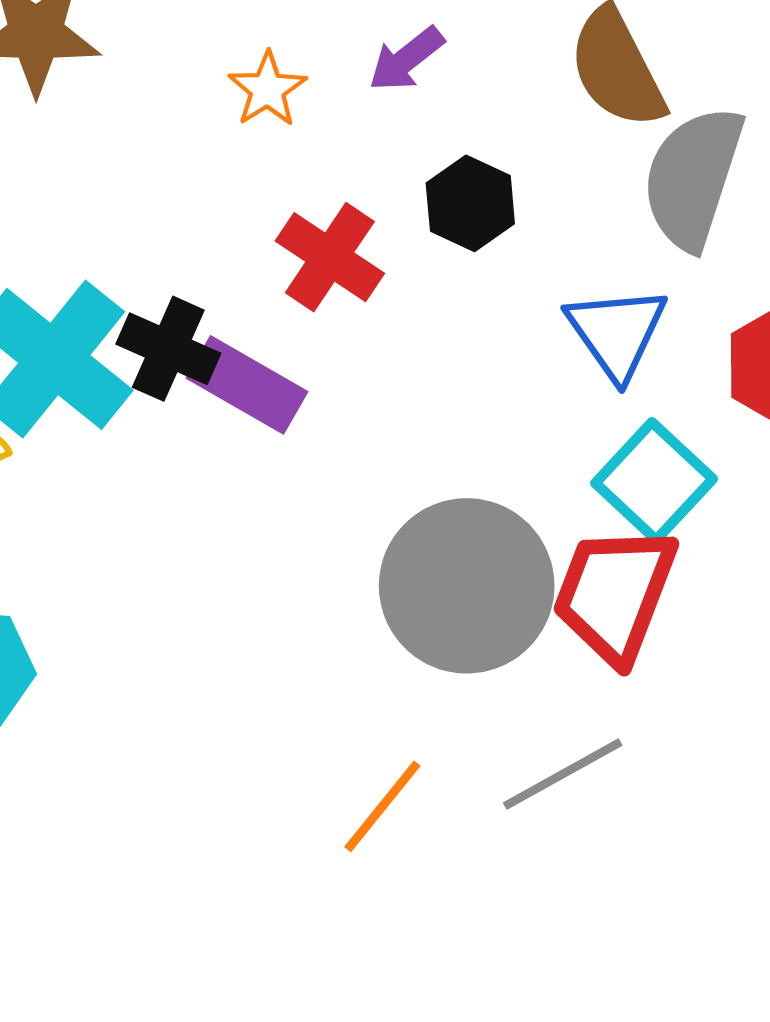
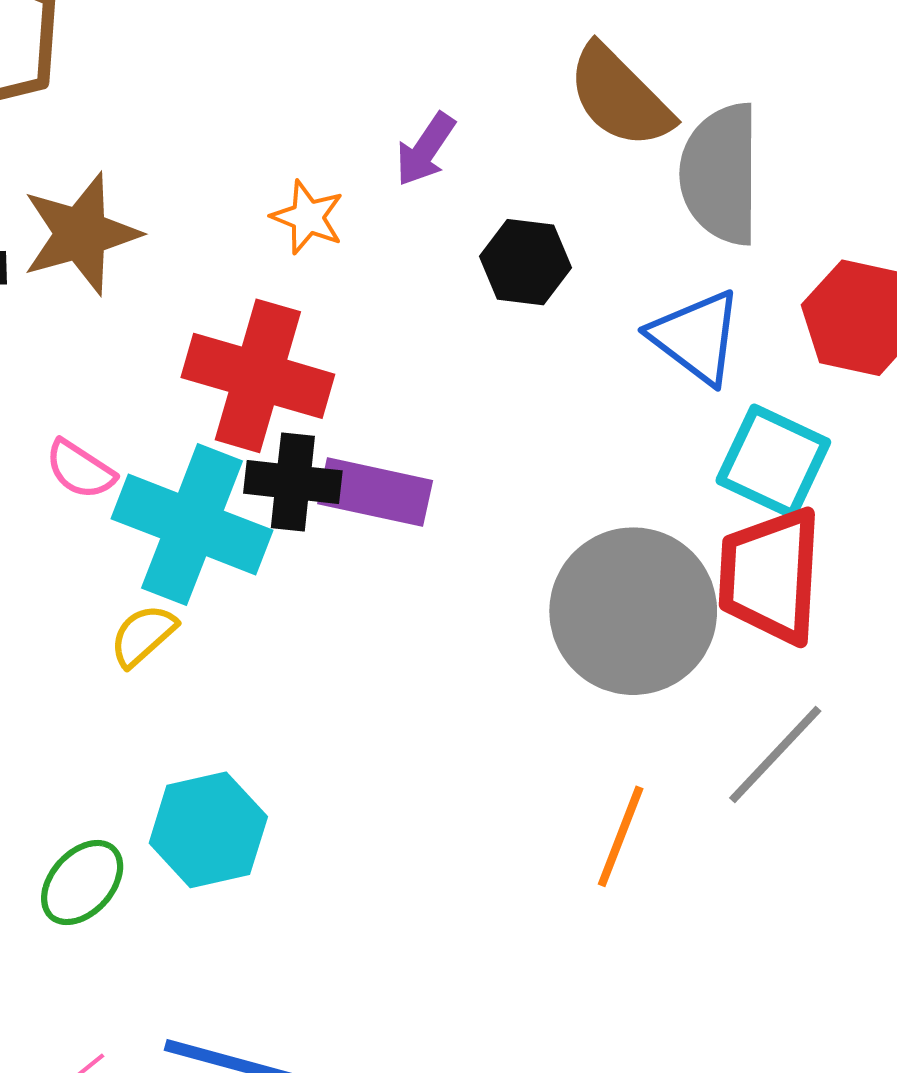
red cross: (330, 257) -> (258, 376), moved, size x1.4

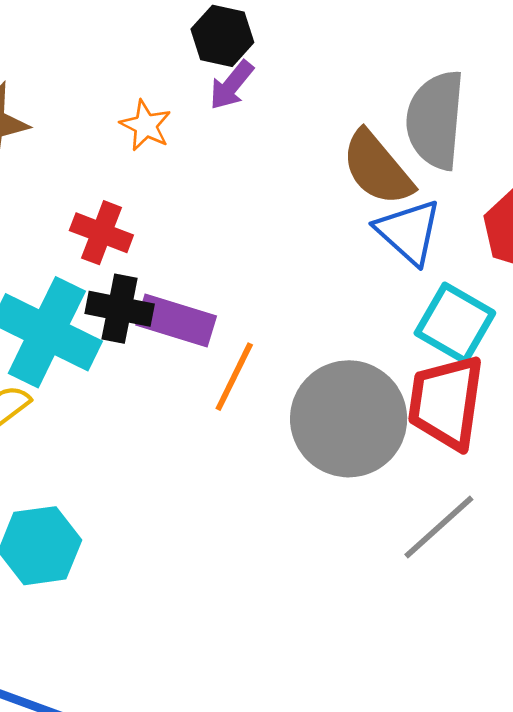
brown semicircle: (620, 97) -> (377, 168), moved
black hexagon: (525, 262) -> (222, 36), moved
red cross: (258, 376) -> (101, 233), size x0.6
orange line: (621, 836) -> (234, 377), moved

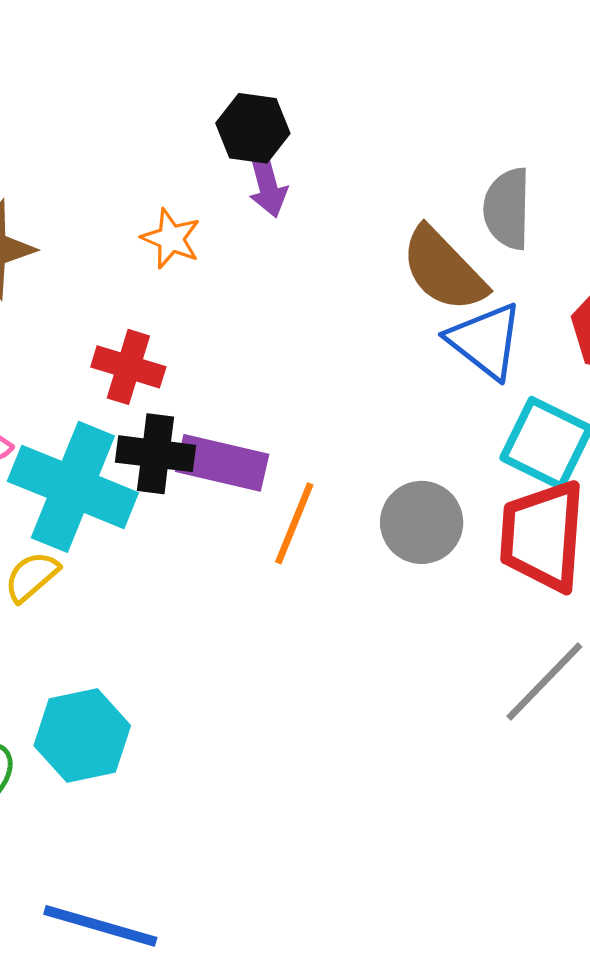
purple arrow: (231, 85) -> (267, 185), turned -50
gray semicircle: (435, 120) -> (507, 209), size x0.7
gray circle: (349, 419) -> (422, 522), moved, size x0.6

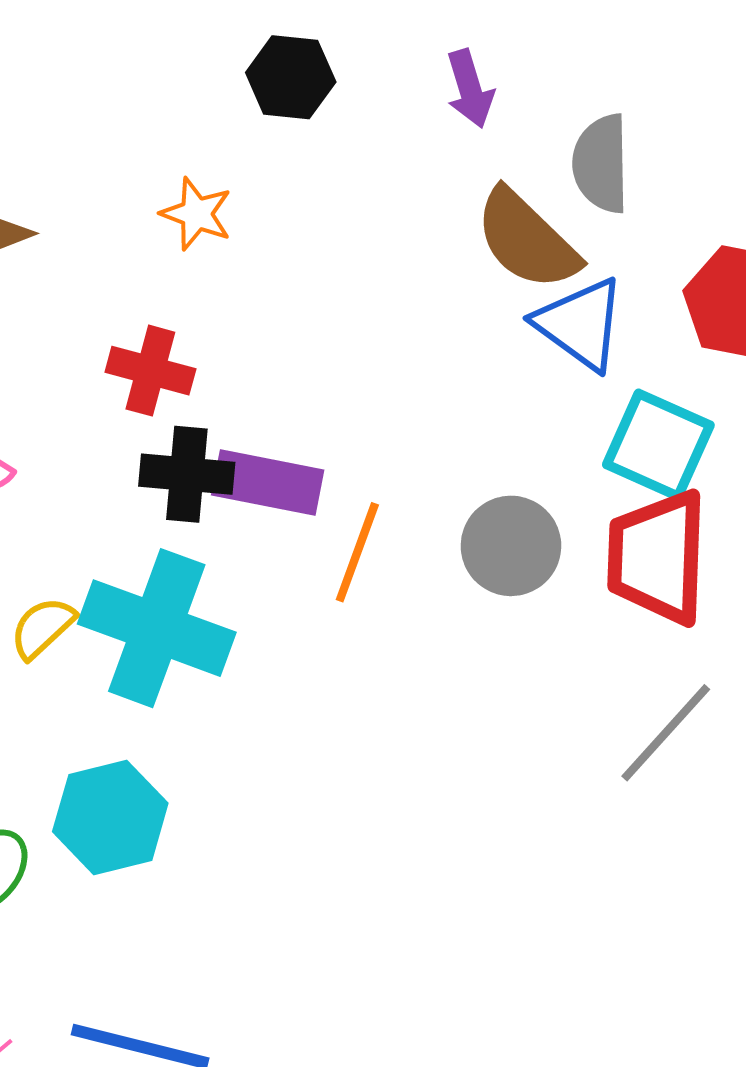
purple arrow: (267, 185) -> (470, 89), moved
cyan cross: (73, 487) -> (157, 628), moved

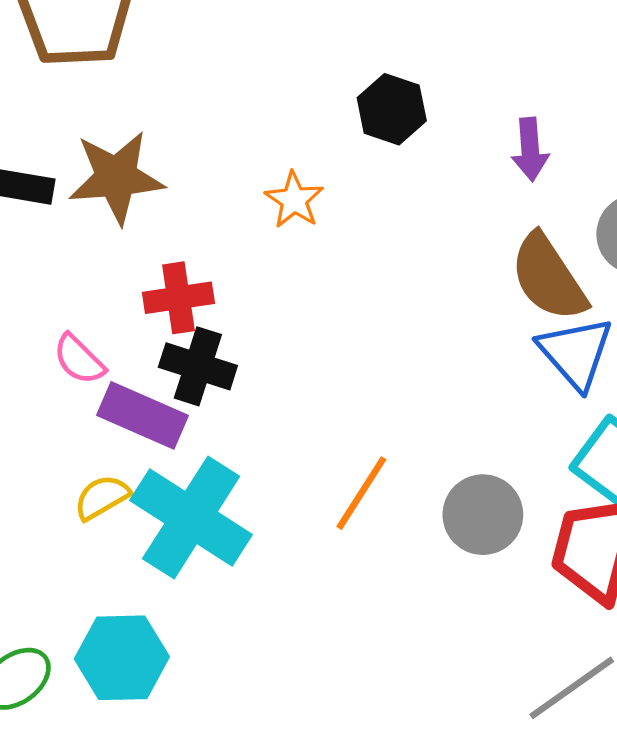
red cross: (150, 371) -> (178, 298), moved, turned -36
black cross: (187, 474) -> (198, 366), moved
purple rectangle: (268, 482) -> (143, 415), moved

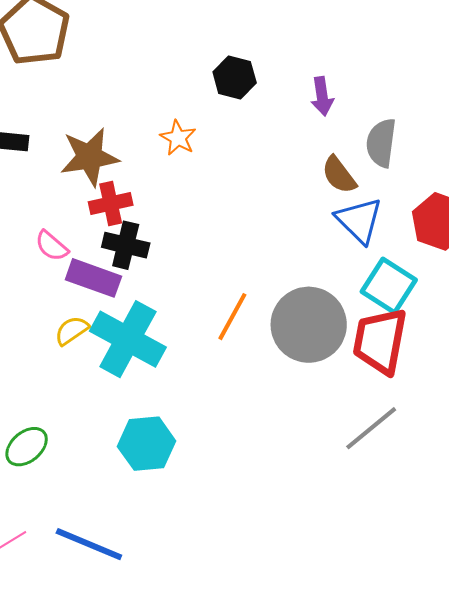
brown star: (116, 177) -> (89, 157), moved
brown semicircle: (548, 278) -> (339, 175), size x0.7
gray circle: (483, 515) -> (309, 325), size x1.5
cyan hexagon: (122, 658) -> (147, 444), moved

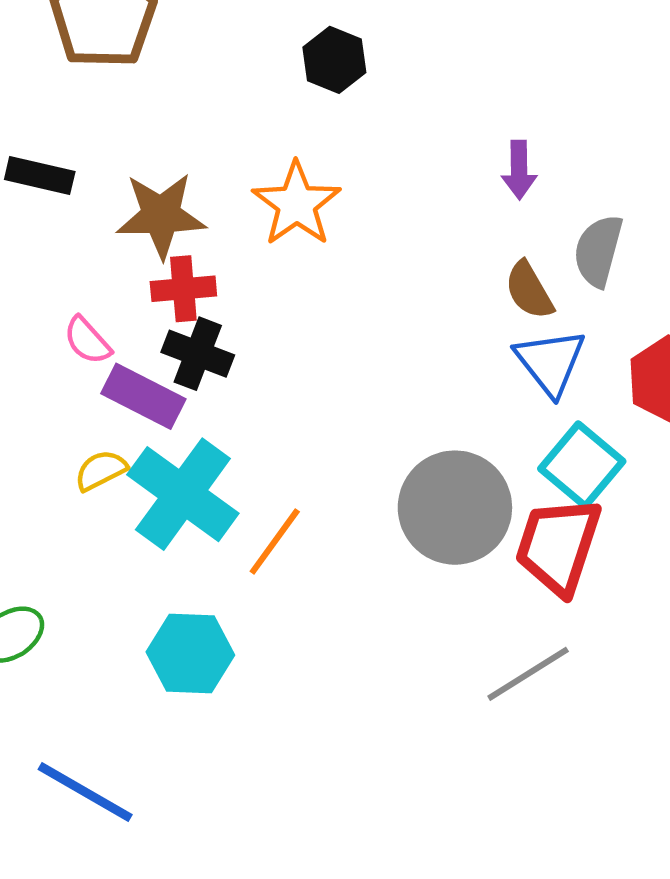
black hexagon: (235, 77) -> (334, 60), moved
orange star: (178, 138) -> (297, 204), size x1.6
orange line: (232, 317) -> (275, 541), moved

